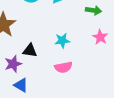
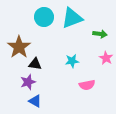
black triangle: (30, 51) -> (35, 64), moved
pink semicircle: (63, 67) -> (87, 85), moved

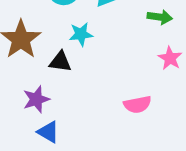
cyan star: (72, 61) -> (81, 34), moved
black triangle: (35, 64) -> (60, 62), moved

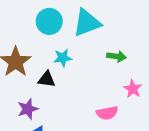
green arrow: (160, 17) -> (117, 56), moved
pink star: (170, 58) -> (133, 89), moved

